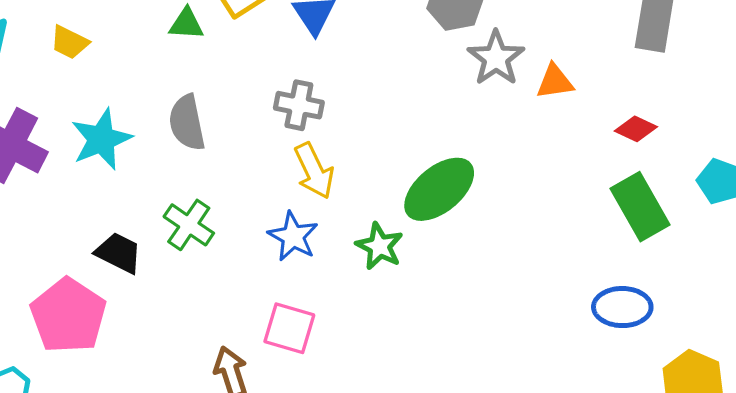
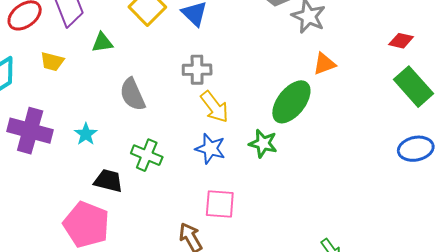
green triangle: (186, 24) -> (102, 43), moved
orange triangle: (555, 82) -> (324, 64), moved
cyan star: (101, 139) -> (86, 134), moved, size x0.6

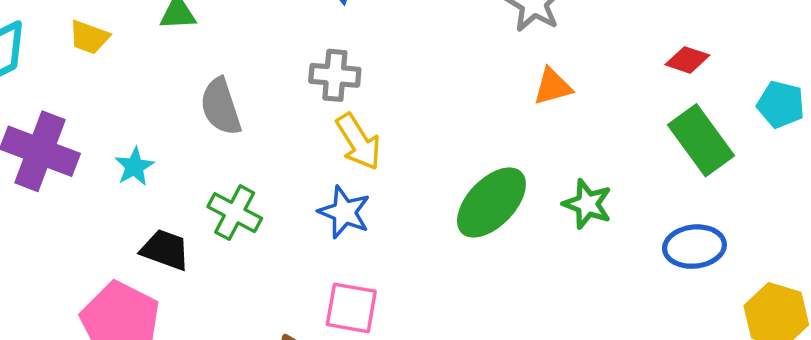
green ellipse: (291, 102) -> (491, 202), moved
green star: (263, 143) -> (587, 204), moved

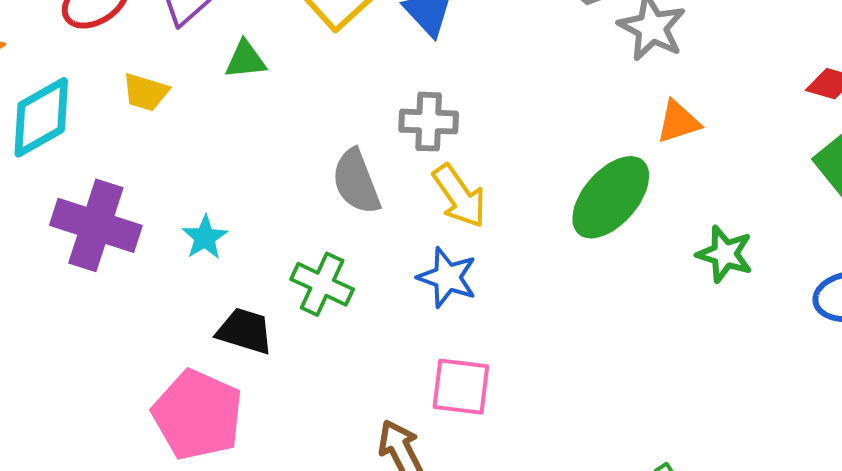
gray semicircle: (221, 107) -> (356, 182), moved
green ellipse: (491, 202) -> (611, 197), moved

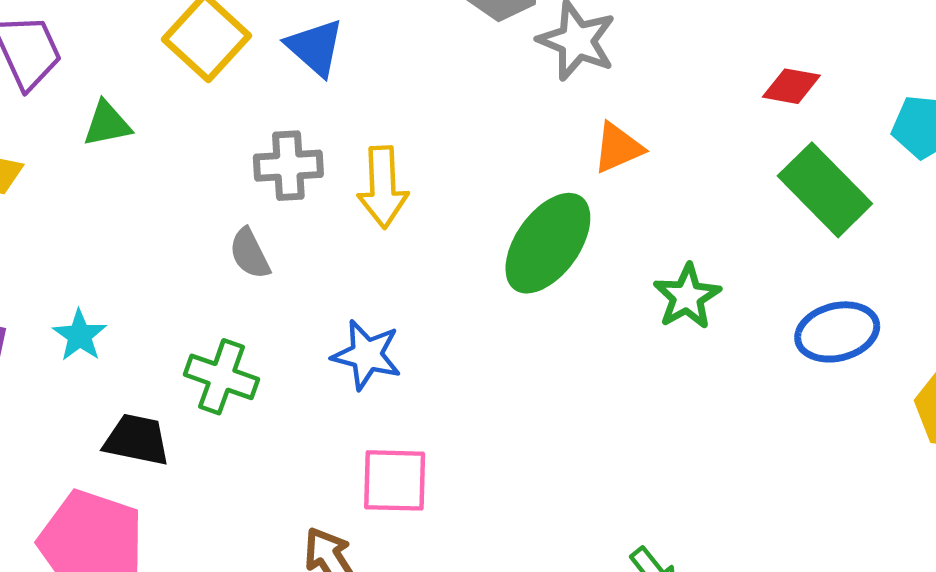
gray cross: (429, 122) -> (288, 166), moved
gray semicircle: (356, 182) -> (250, 254), size x0.7
yellow arrow: (459, 196) -> (383, 187), moved, turned 38
green star: (725, 254) -> (687, 297), turned 30

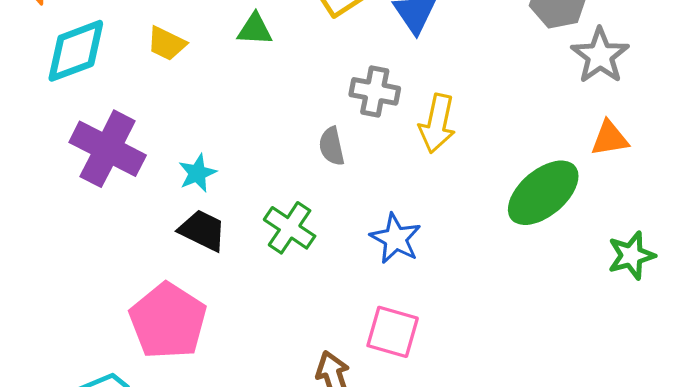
black trapezoid: (137, 440) -> (202, 230), moved

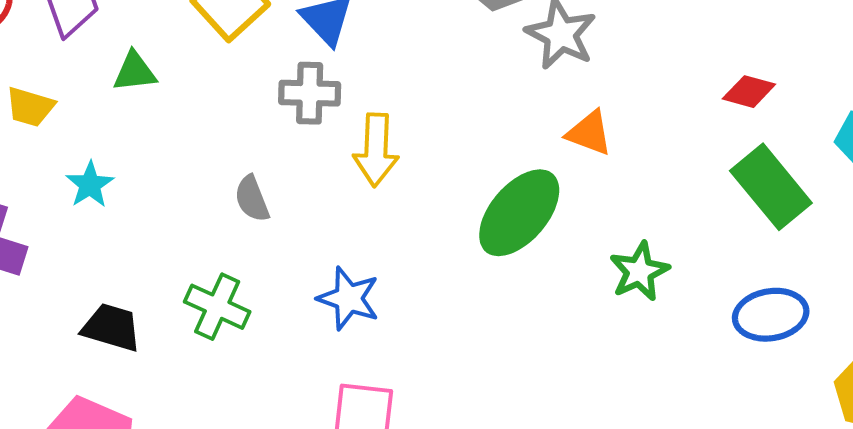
gray cross: (375, 91) -> (310, 93), moved
orange triangle: (610, 138) -> (589, 133), turned 39
cyan star: (197, 173) -> (90, 185), moved

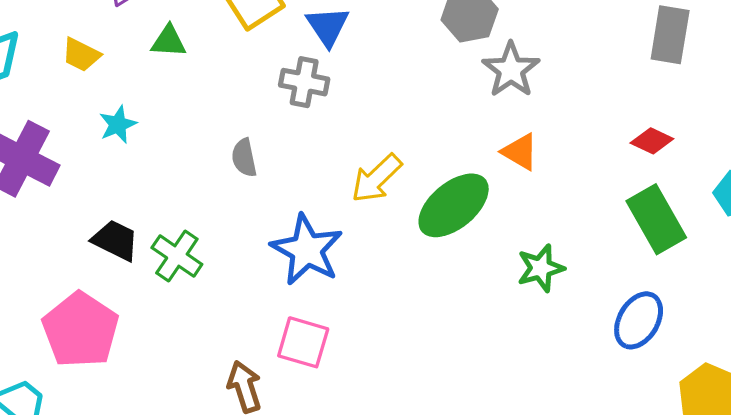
yellow arrow: (376, 150) -> (376, 178), moved, turned 34
blue star: (349, 298) -> (307, 250), size x1.4
green cross: (217, 307) -> (177, 256), moved
blue ellipse: (771, 315) -> (639, 320), turned -60

